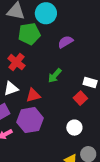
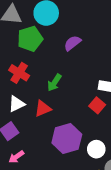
green arrow: (55, 76) -> (54, 83), moved
purple hexagon: (30, 120) -> (67, 139), moved
white circle: (74, 128) -> (96, 149), moved

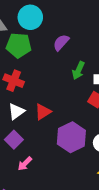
green pentagon: (30, 39) -> (19, 45), turned 30
green arrow: (54, 83) -> (78, 70), moved

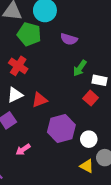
purple semicircle: (61, 42) -> (69, 39), turned -126
pink arrow: (25, 164) -> (23, 150), moved

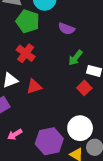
red cross: (18, 66) -> (26, 53), moved
purple hexagon: (61, 129) -> (49, 141), moved
white circle: (89, 139) -> (80, 128), size x1.5

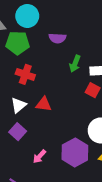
red triangle: (34, 87) -> (44, 104), turned 42

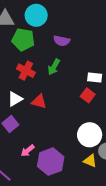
green arrow: (75, 64) -> (54, 67), moved
purple hexagon: (75, 152) -> (51, 162), moved

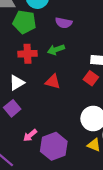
green arrow: (54, 67) -> (56, 50), turned 42
red cross: (26, 71) -> (27, 54), turned -30
red triangle: (39, 102) -> (53, 82), moved

